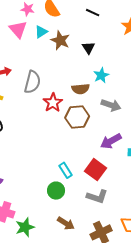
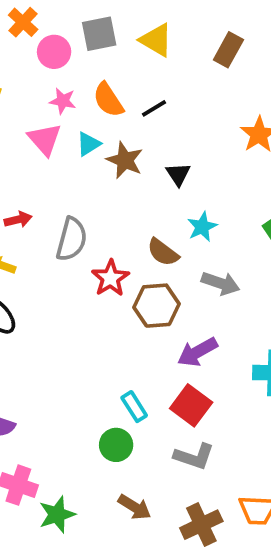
black line: (93, 13) -> (154, 108), moved, turned -56
brown semicircle: (81, 89) -> (163, 252), turned 42
purple arrow: (111, 141) -> (197, 352), moved

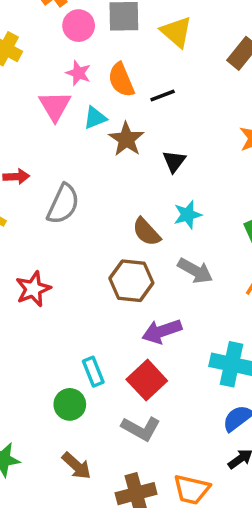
red star: (110, 278) -> (33, 289), moved

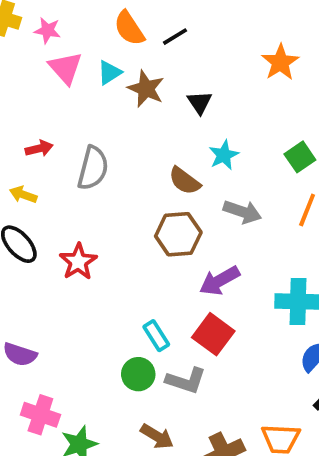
pink star: (78, 73) -> (47, 30), moved
gray L-shape: (141, 428) -> (186, 381), moved

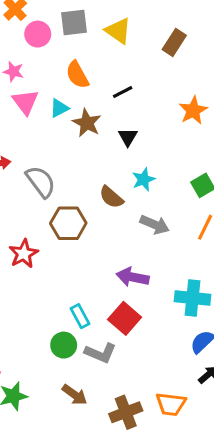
black line: (175, 37) -> (123, 92), moved
gray semicircle: (93, 168) -> (41, 182), turned -56
brown hexagon: (178, 234) -> (68, 223), moved
purple arrow: (219, 281) -> (133, 277), turned 36

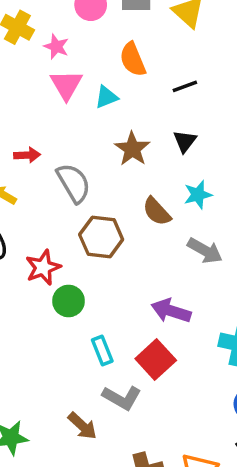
brown star: (87, 123) -> (132, 149), moved
green circle: (64, 345) -> (69, 301), moved
brown arrow: (75, 395) -> (82, 426), moved

